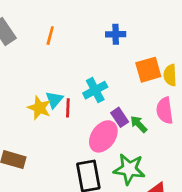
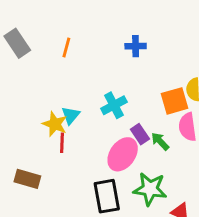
orange square: (148, 70) -> (175, 101), moved
red line: (68, 108) -> (62, 143), moved

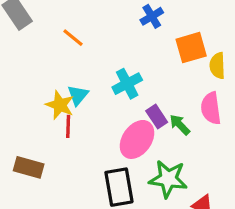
blue cross: (136, 46) -> (152, 16), turned -30
orange line: (66, 48) -> (73, 38), moved, turned -66
orange square: (175, 101) -> (191, 48), moved

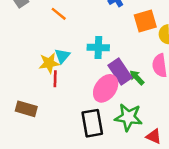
cyan cross: (127, 84) -> (98, 47), turned 30
yellow star: (60, 105) -> (49, 63), turned -30
purple rectangle: (157, 116) -> (120, 72), size x1.5

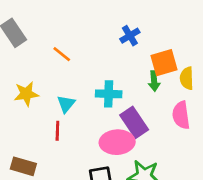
yellow star: (49, 63) -> (26, 94), moved
green arrow: (137, 78) -> (154, 81), moved, turned -140
pink ellipse: (106, 88) -> (117, 142), turned 52

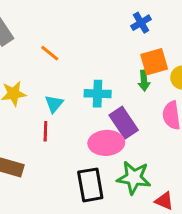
blue cross: (130, 36) -> (141, 23), moved

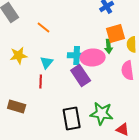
purple rectangle: (124, 123) -> (81, 75), moved
pink ellipse: (106, 143) -> (93, 57), moved

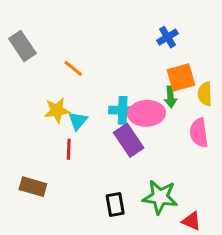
yellow star: (19, 55) -> (57, 110), moved
black rectangle: (72, 118) -> (115, 205), size x0.7

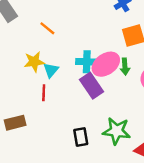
green arrow: (170, 97) -> (125, 67), moved
pink ellipse: (147, 113) -> (106, 64), turned -32
brown rectangle: (33, 187) -> (15, 123), turned -30

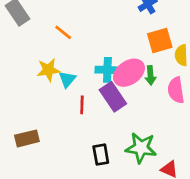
red line: (44, 93) -> (82, 105), moved

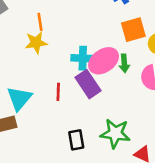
orange line: (63, 32) -> (40, 22), turned 42
yellow star: (48, 70) -> (36, 43), moved
cyan triangle: (67, 79) -> (19, 98), moved, size x1.5

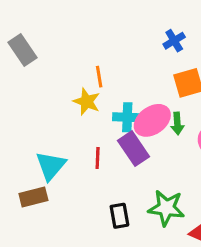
orange line: (40, 22) -> (99, 77), moved
yellow star: (36, 43) -> (87, 102), moved, turned 30

